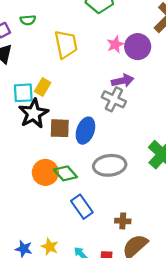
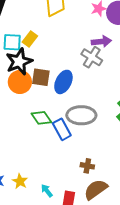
orange circle: (45, 172) -> (20, 82), moved
blue rectangle: (82, 207) -> (62, 129), moved

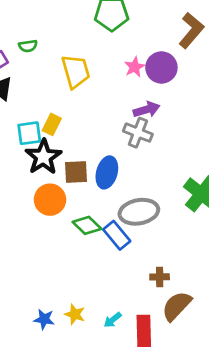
orange circle: (20, 82) -> (50, 200), moved
cyan arrow: (47, 191) -> (113, 320), turned -80

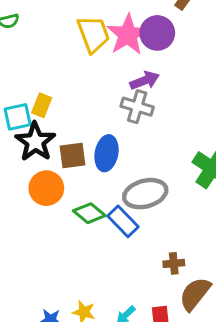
pink star: (135, 67) -> (128, 35), size x1.8
yellow trapezoid: (76, 71) -> (93, 34), moved

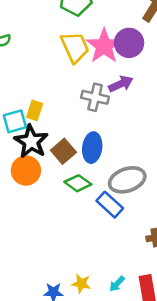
gray cross: (137, 107) -> (95, 97), moved
brown square: (73, 155) -> (63, 151), turned -30
orange circle: (46, 188) -> (26, 171), moved
green diamond: (89, 213) -> (78, 183), moved

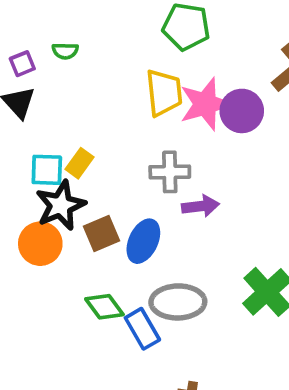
purple arrow: (121, 84) -> (201, 206), moved
gray cross: (95, 97) -> (170, 172), turned -32
green diamond: (78, 183) -> (104, 307), moved

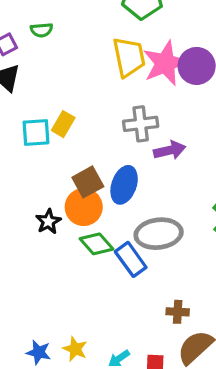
black star: (61, 205) -> (48, 221), moved, size x0.6
orange circle: (40, 244) -> (84, 207), moved

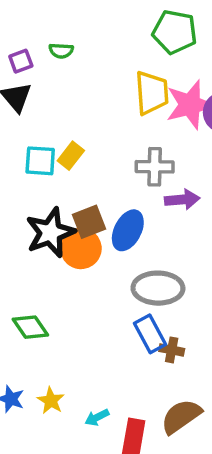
black star: (48, 221) -> (50, 233), moved, size x1.8
green diamond: (97, 244) -> (30, 327), moved
blue rectangle: (131, 259) -> (150, 334), moved
brown cross: (178, 312) -> (172, 350), moved

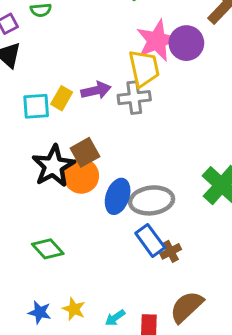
yellow trapezoid: (152, 93) -> (144, 68), moved
purple arrow: (182, 200) -> (96, 90), moved
blue ellipse: (128, 230) -> (118, 196), moved
brown cross: (172, 350) -> (171, 251), turned -30

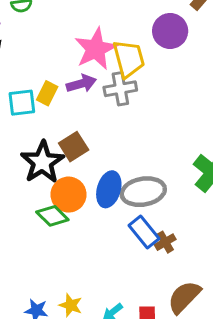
pink star: (157, 41) -> (96, 49), moved
orange circle: (81, 176) -> (69, 195), moved
green diamond: (48, 249) -> (52, 216), moved

